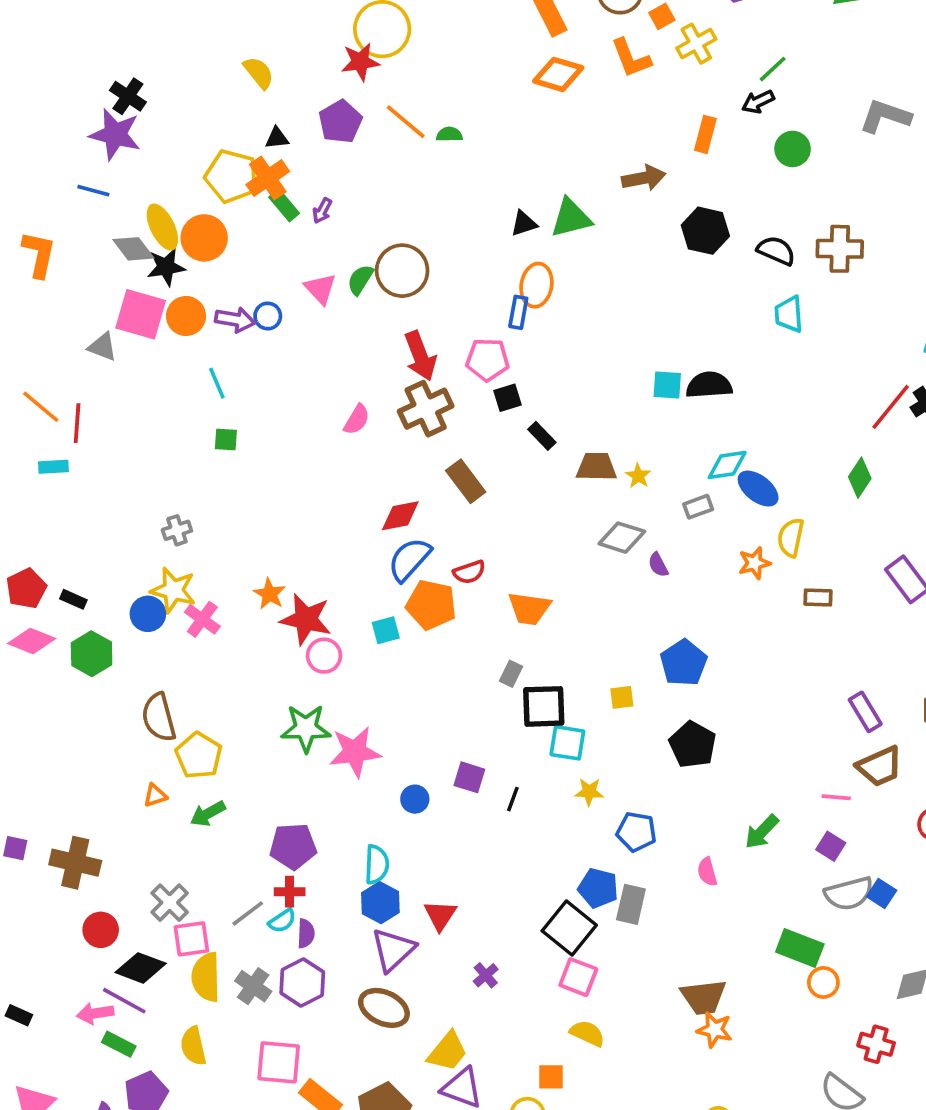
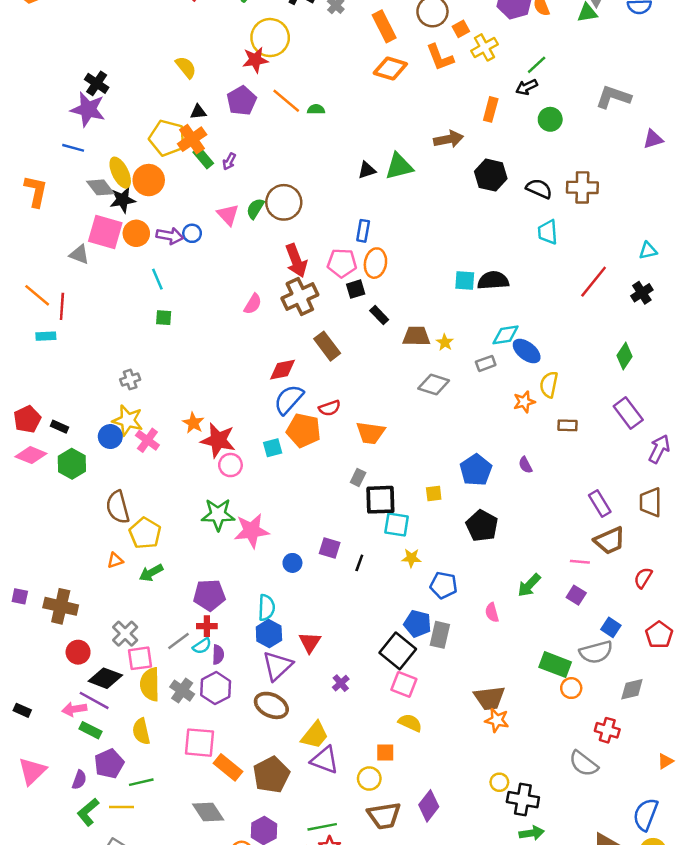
orange ellipse: (536, 285) -> (375, 263), moved
red line: (891, 407) -> (594, 282), moved
green diamond: (860, 478) -> (625, 356), moved
purple semicircle: (658, 565) -> (525, 465), moved
gray semicircle: (849, 894) -> (596, 652), moved

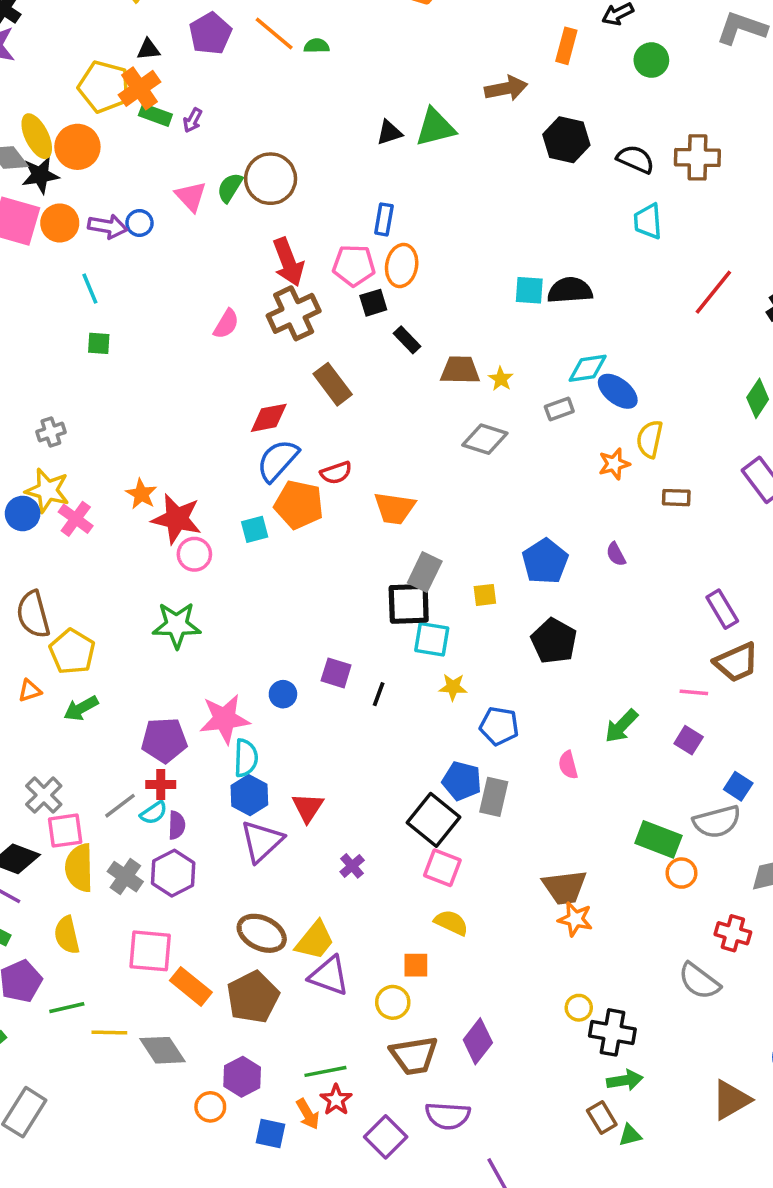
green rectangle: (203, 158) -> (155, 115), turned -30
gray rectangle: (358, 477) -> (425, 572), moved, size x1.5
pink star: (252, 531) -> (224, 719), moved
brown ellipse: (271, 705) -> (262, 933), moved
yellow line: (121, 807) -> (109, 1032), moved

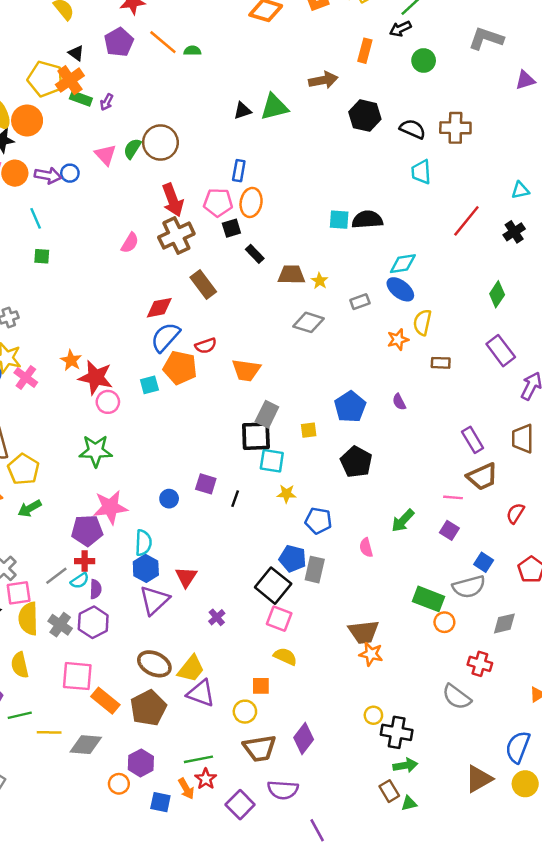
black triangle: (148, 49) -> (76, 53), turned 42
cyan diamond: (588, 368) -> (403, 264), moved
pink star: (224, 719) -> (110, 507), moved
gray diamond: (163, 1050) -> (86, 745), turned -52

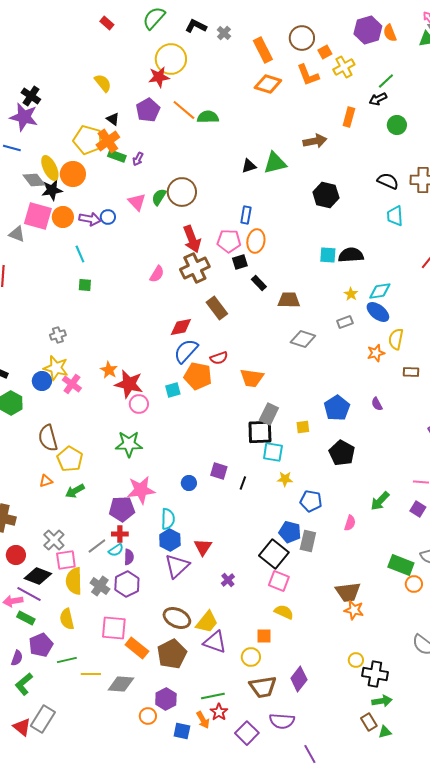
green semicircle: (192, 51) -> (208, 117), size x1.5
black hexagon: (365, 116) -> (326, 195), moved
yellow star: (320, 281) -> (351, 294), moved
pink semicircle: (366, 548) -> (350, 523), turned -147

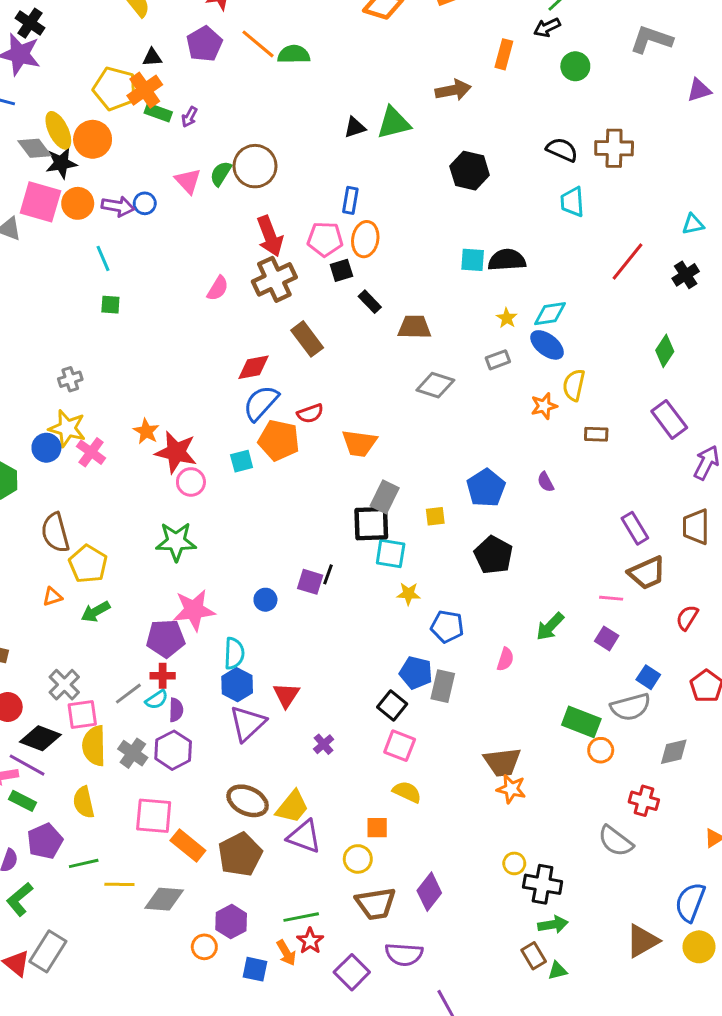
black triangle: (113, 119) -> (152, 57), turned -40
black line: (243, 483) -> (328, 574), moved
black square: (274, 554) -> (392, 705), size x0.7

